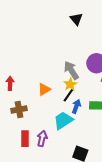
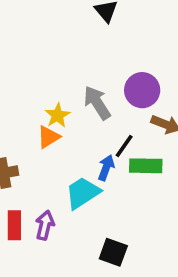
yellow star: (70, 84) -> (58, 115), moved
black line: (68, 95) -> (124, 146), moved

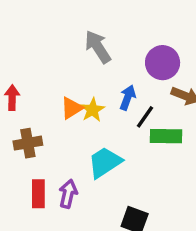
gray arrow: (97, 103) -> (98, 47), moved
yellow star: (58, 115) -> (93, 110), moved
blue arrow: (106, 168) -> (128, 98), moved

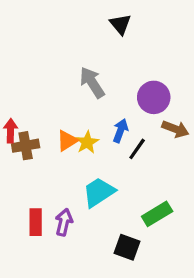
green rectangle: (166, 136) -> (157, 214), moved, turned -32
brown cross: (28, 143) -> (26, 146), moved

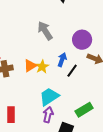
purple arrow: (64, 222) -> (48, 115), moved

